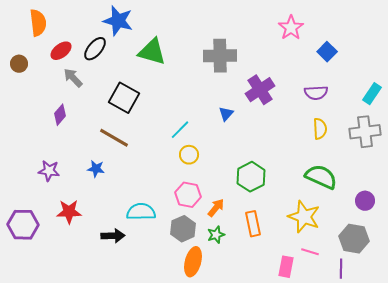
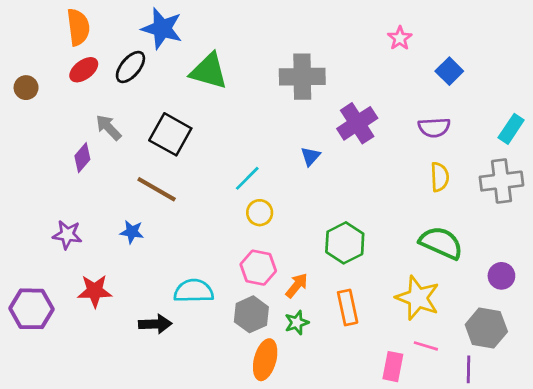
orange semicircle: (38, 23) -> (78, 27), moved
pink star: (291, 28) -> (400, 38), size x0.7
gray arrow: (73, 78) -> (108, 127), moved

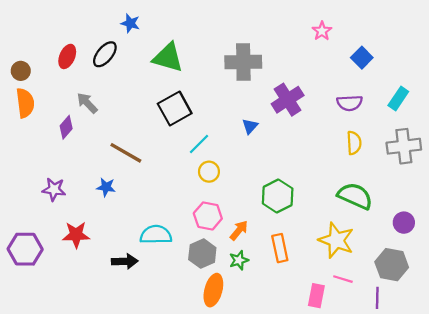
orange semicircle: (78, 27) -> (25, 103), moved
blue star: (162, 29) -> (130, 23), size x0.6
red ellipse: (84, 70) -> (67, 56), turned -30
cyan rectangle: (511, 129) -> (398, 99), moved
black square: (170, 134) -> (175, 109), moved, turned 32

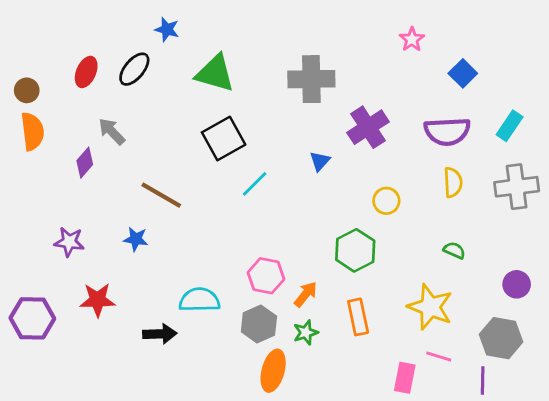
purple semicircle: (350, 103) -> (447, 131), size x1.4
yellow circle: (209, 172) -> (386, 201), moved
green semicircle: (355, 196) -> (454, 250), size x0.5

